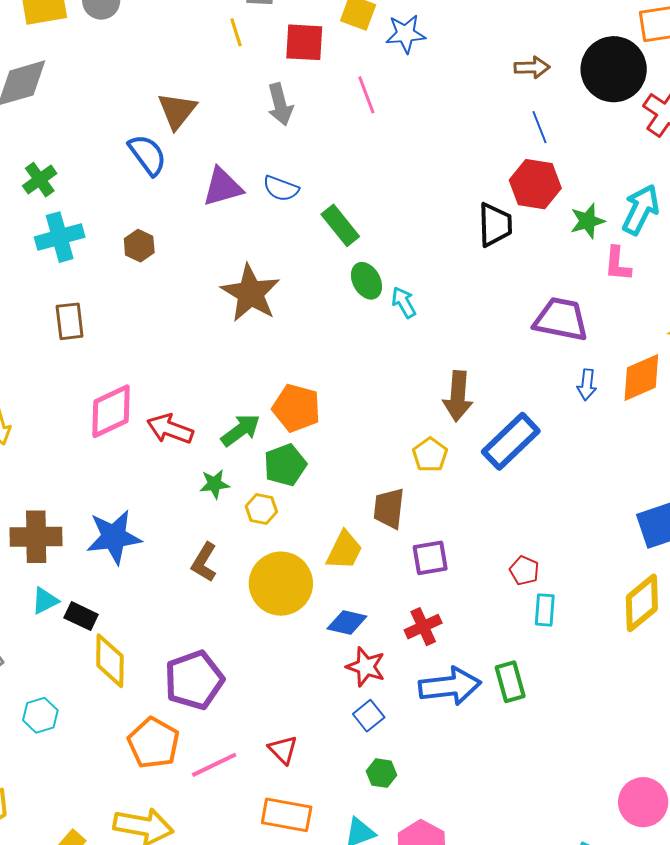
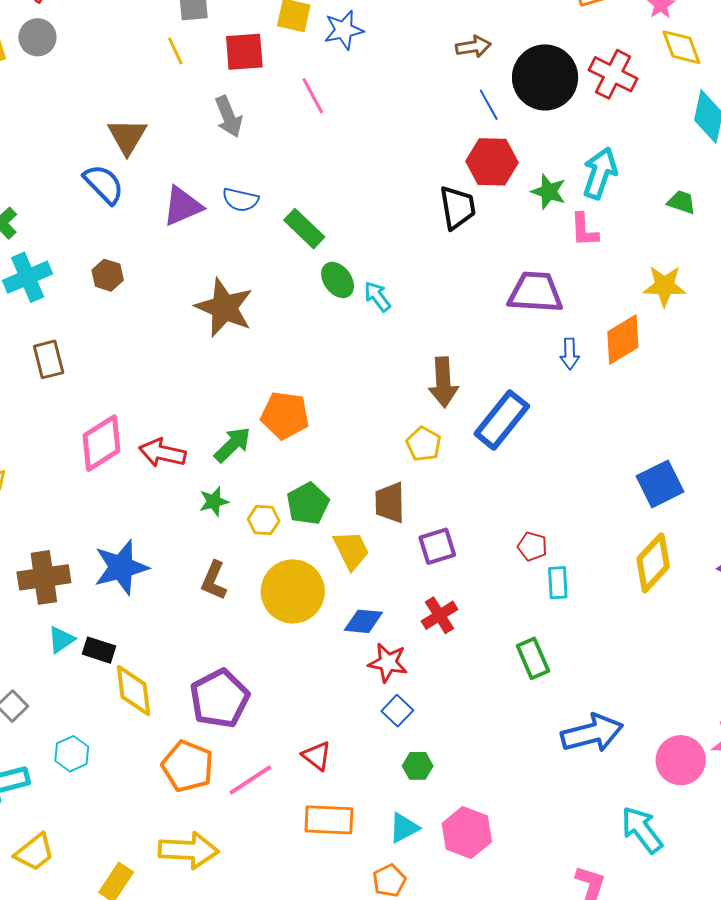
black circle: (614, 69) -> (545, 77), moved
green star: (587, 221) -> (549, 192), turned -30
green pentagon: (285, 465) -> (308, 504), moved
yellow trapezoid: (344, 550) -> (351, 550), turned -45
blue arrow: (450, 686) -> (592, 733), moved

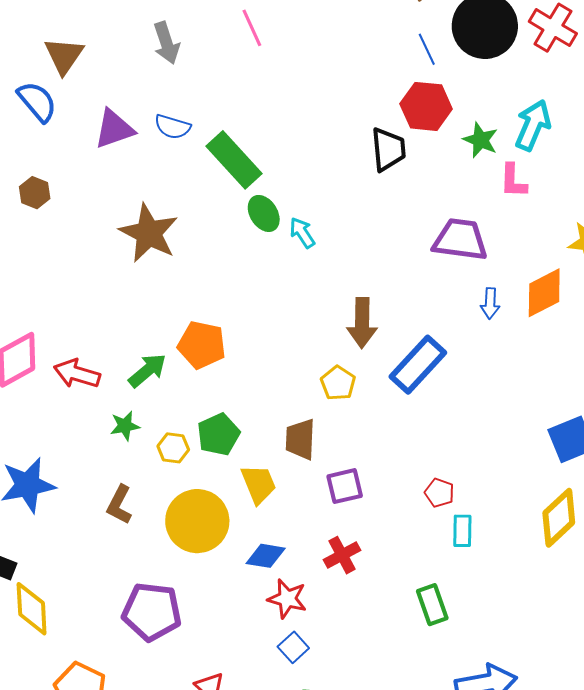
green rectangle: (304, 229) -> (234, 160), size x1.4
purple pentagon: (219, 699) -> (152, 612), moved, turned 30

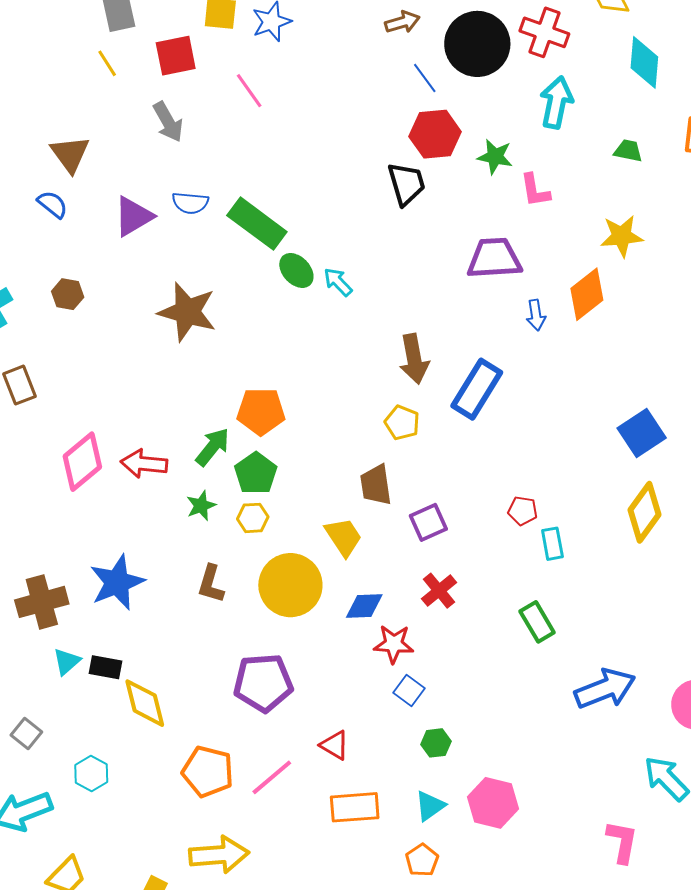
blue semicircle: (37, 102) -> (53, 204), size x0.7
cyan arrow: (533, 125) -> (556, 102), moved
green pentagon: (218, 435) -> (256, 473), moved

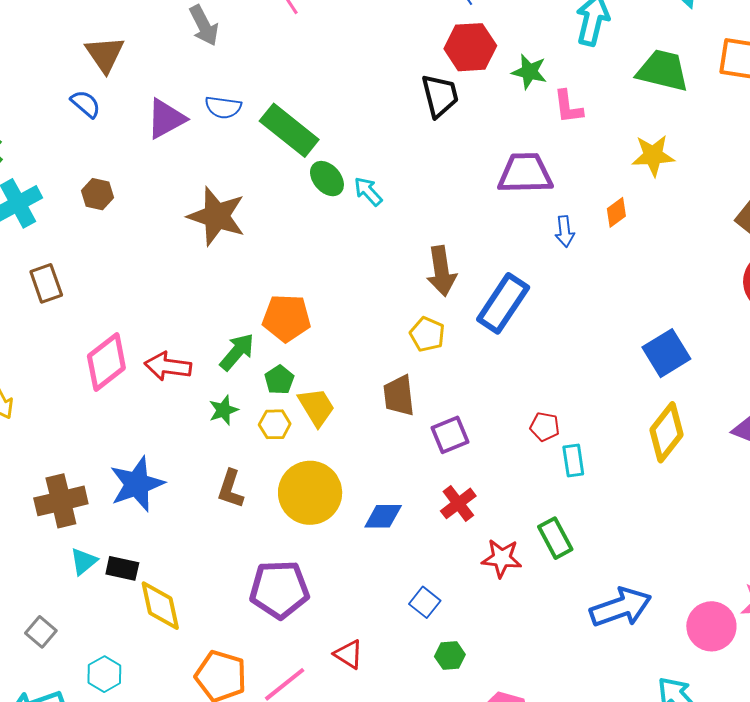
green trapezoid: (628, 151) -> (663, 70), size x1.8
orange diamond: (587, 294) -> (616, 212), size x0.6
green pentagon: (256, 473) -> (279, 380), size x0.7
yellow trapezoid: (343, 537) -> (316, 407), moved
red star: (394, 644) -> (502, 558), moved

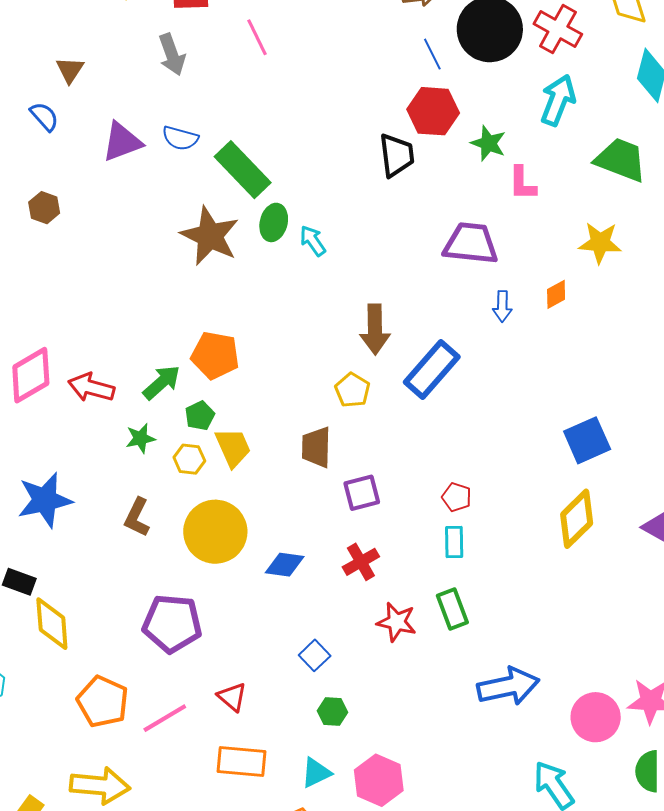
brown triangle: (105, 54) -> (70, 70), size x0.7
green ellipse: (327, 179) -> (274, 222), turned 48
brown star: (217, 216) -> (210, 236), moved
cyan rectangle: (573, 460) -> (454, 542), moved

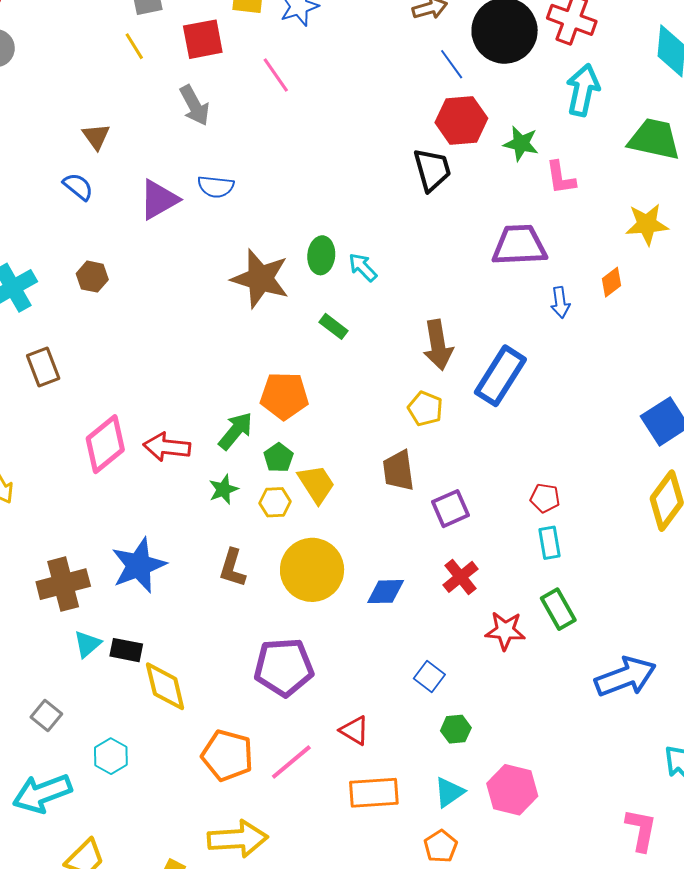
green rectangle: (243, 170) -> (334, 326), moved, size x0.5

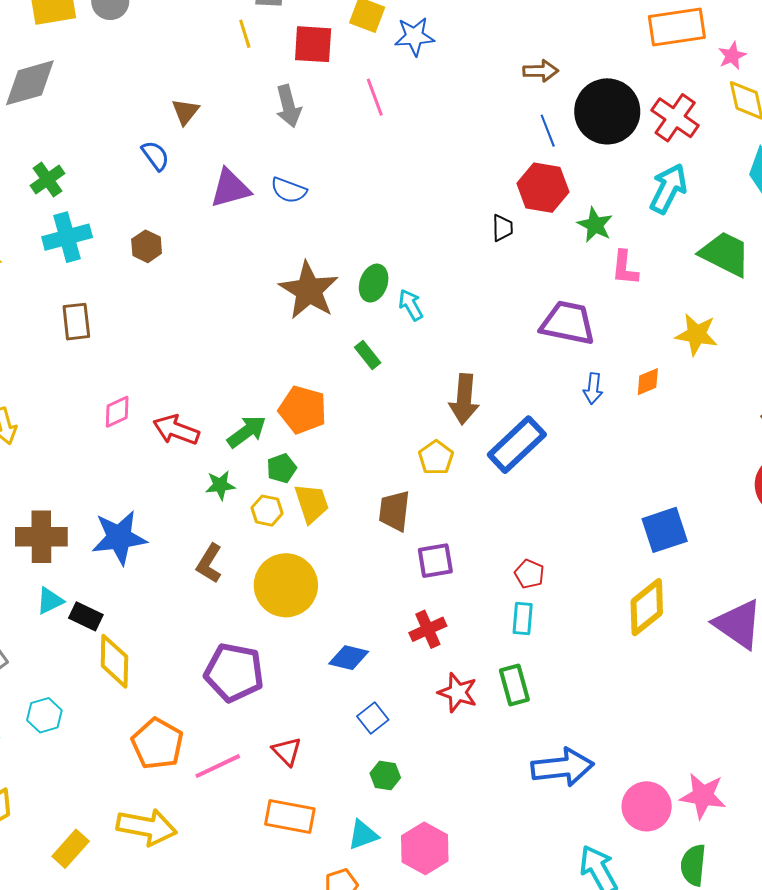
black trapezoid: (432, 170) -> (502, 228), size x0.6
pink diamond: (105, 444) -> (117, 412), size x0.6
blue diamond: (386, 592) -> (349, 658), moved

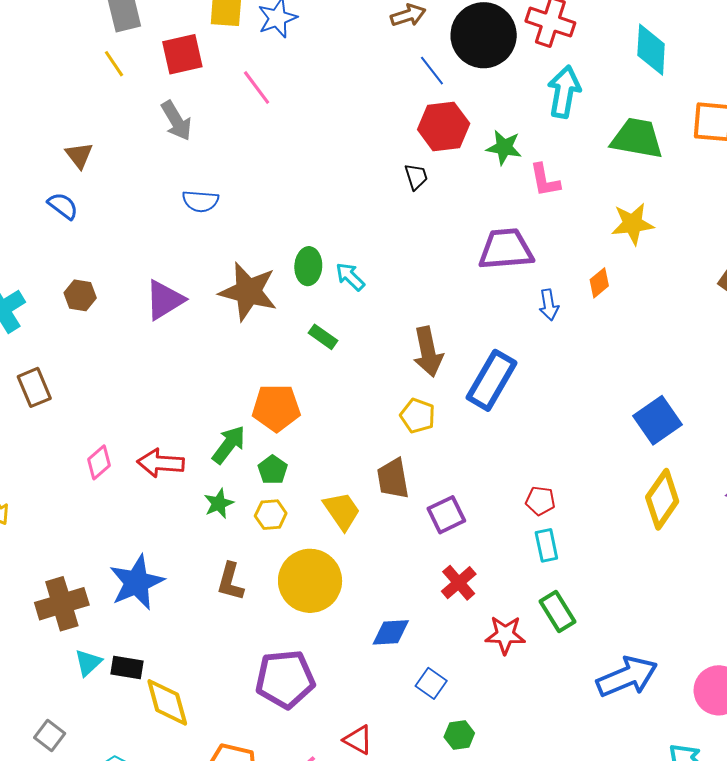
purple triangle: (230, 188) -> (165, 300), moved
yellow trapezoid: (312, 503) -> (342, 511), moved

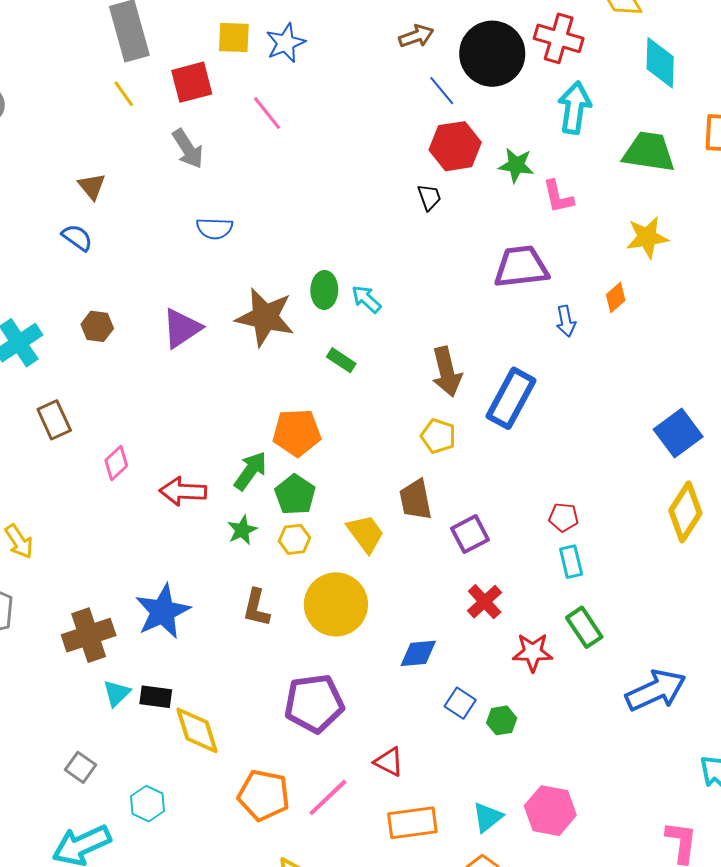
pink diamond: (99, 462) -> (116, 463), moved
green pentagon: (273, 470) -> (295, 495), size x1.4
green hexagon: (459, 735) -> (502, 720), moved

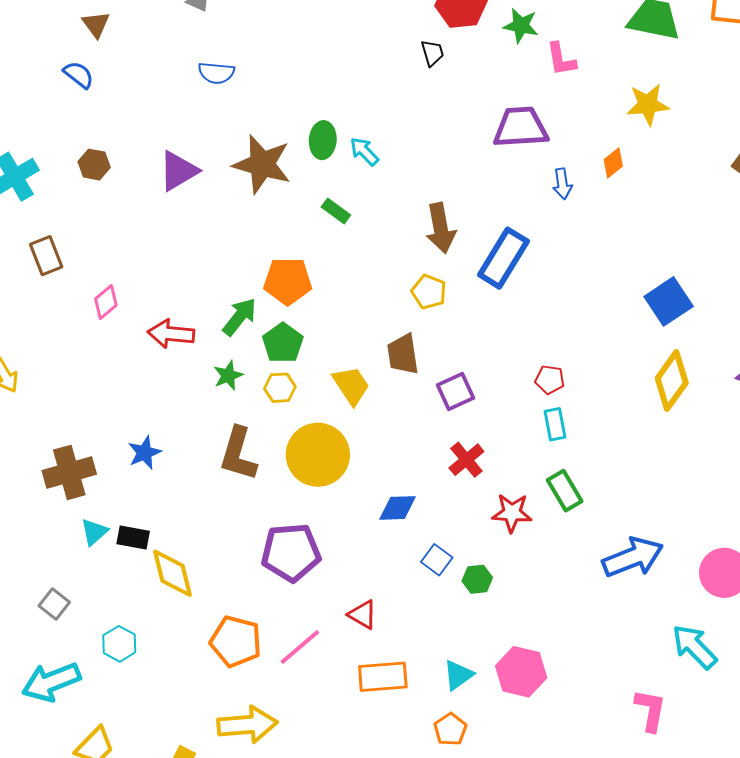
brown L-shape: (256, 608) -> (238, 454), size x1.4
blue star: (163, 611) -> (144, 453), size x0.6

